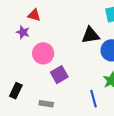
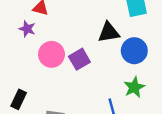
purple square: (59, 75) -> (79, 59), moved

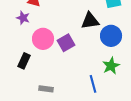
black rectangle: (19, 99) -> (24, 61), moved

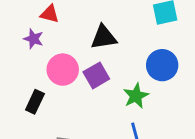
black triangle: (90, 21) -> (104, 37), moved
green star: (111, 66) -> (136, 96), moved

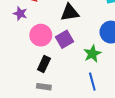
black rectangle: (35, 102) -> (44, 64), moved

